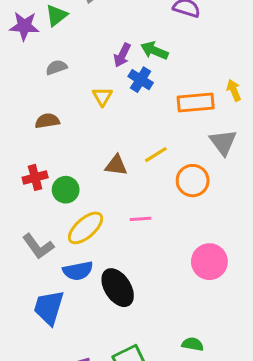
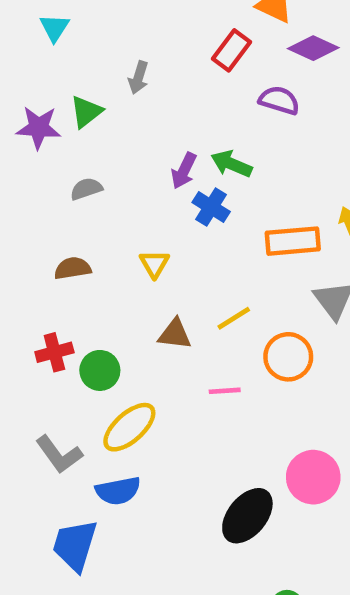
yellow triangle: (102, 96) -> (154, 264), moved
pink line: (141, 219) -> (225, 391), moved
black ellipse: (118, 288) -> (247, 516), moved, turned 72

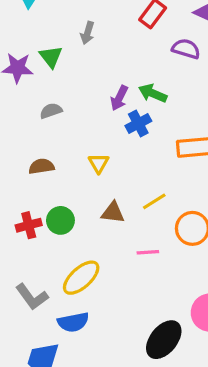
green triangle: (86, 112) -> (51, 57), turned -30
blue cross: (211, 207) -> (138, 123), turned 30
green circle: (100, 370) -> (60, 220), moved

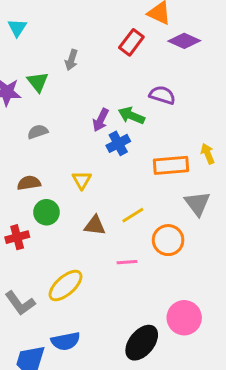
purple semicircle: (186, 49) -> (162, 95), moved
green circle: (60, 220) -> (46, 212), moved
blue semicircle: (73, 322) -> (66, 341), moved

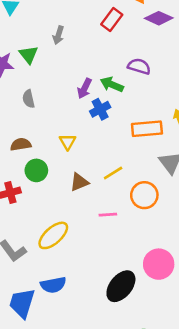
gray semicircle: (38, 132) -> (29, 99), turned -84
brown triangle: (95, 225) -> (79, 182), turned -30

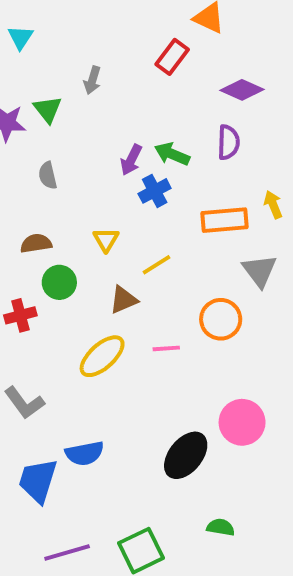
purple diamond: (159, 18) -> (242, 90), moved
purple semicircle: (139, 66) -> (228, 142), moved, turned 75
yellow line: (113, 173) -> (157, 265), moved
yellow ellipse: (53, 235) -> (102, 356), moved

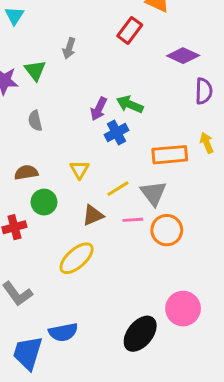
purple semicircle: (228, 142) -> (204, 91), moved
gray triangle: (260, 271) -> (153, 193), moved
pink line: (166, 348) -> (133, 220), moved

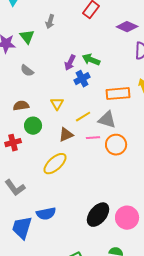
gray semicircle: (35, 121) -> (27, 71), turned -40
gray triangle: (153, 193) -> (107, 120), turned -36
pink circle: (183, 309) -> (127, 218), moved

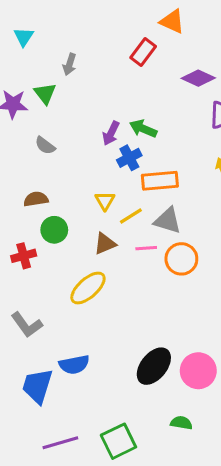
gray arrow: (50, 22) -> (70, 64), moved
orange rectangle: (118, 94) -> (160, 181), moved
yellow triangle: (57, 104) -> (105, 201), moved

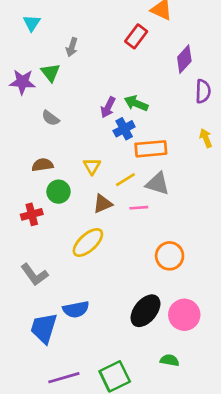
purple diamond: (198, 78) -> (184, 59), turned -72
yellow triangle: (105, 201) -> (92, 166), moved
orange circle: (181, 259) -> (170, 256), moved

